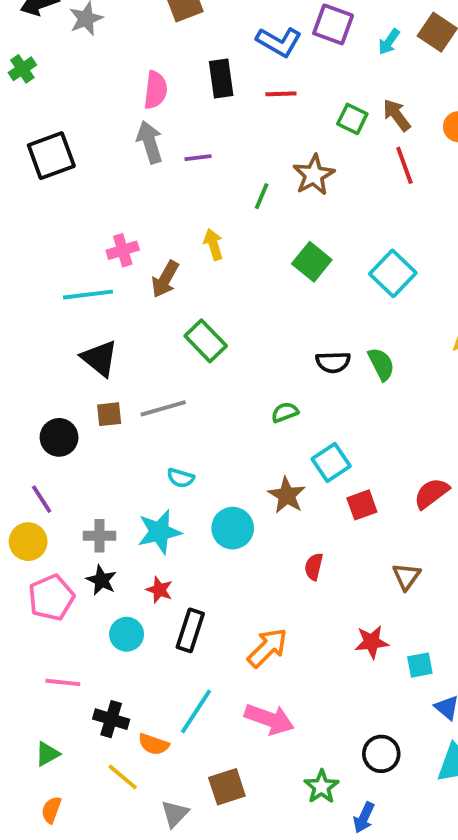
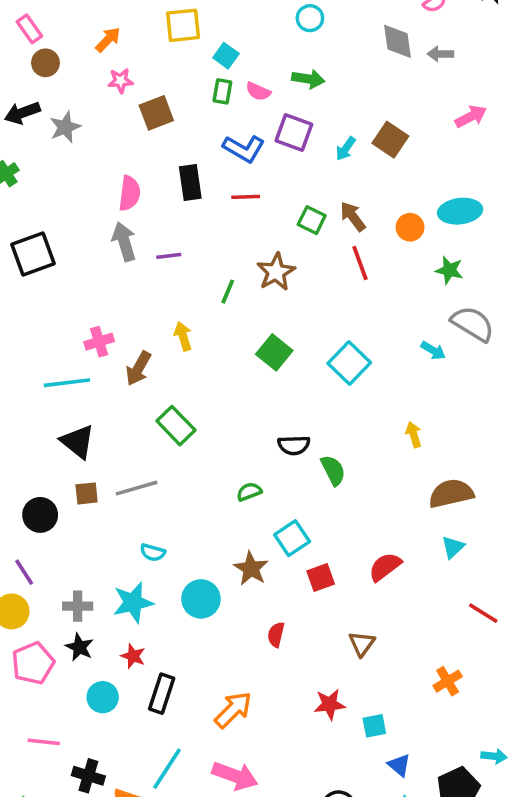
green semicircle: (381, 364) -> (333, 470), moved

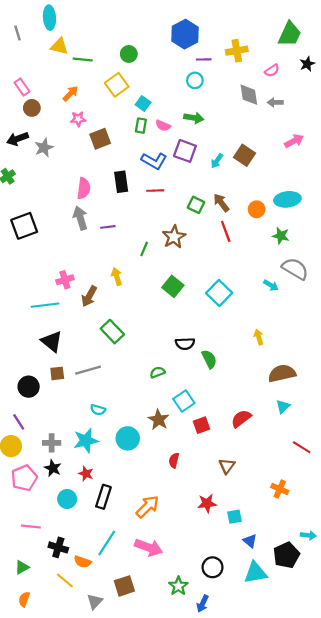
yellow square: (183, 25) -> (117, 85), turned -30
orange cross: (448, 681) -> (280, 489), turned -35

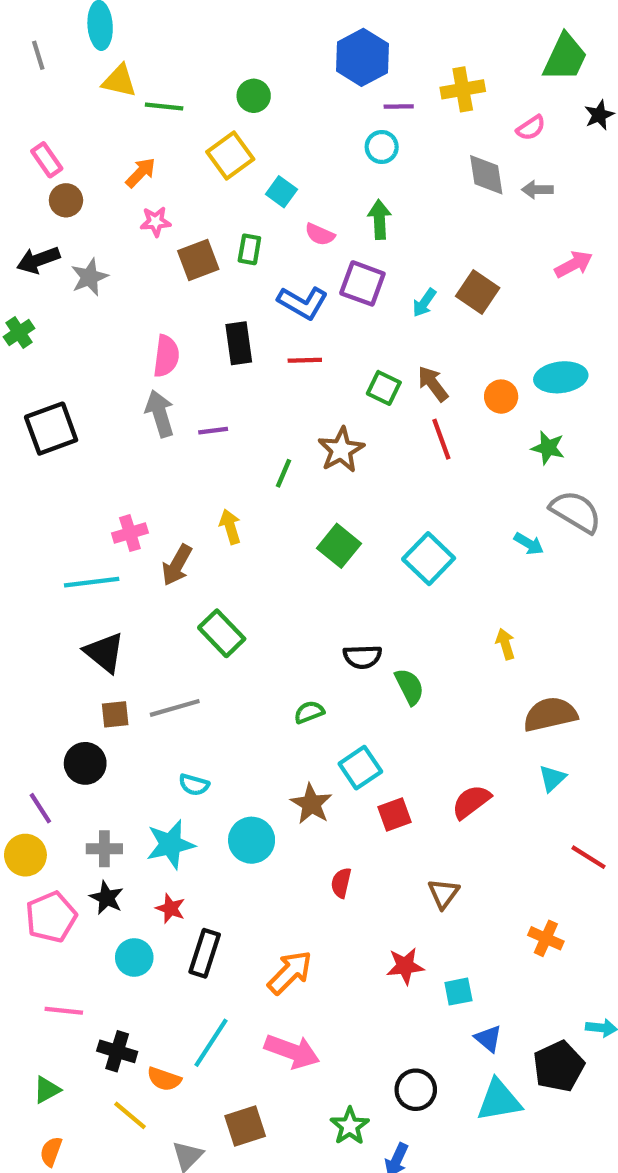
green arrow: (194, 118) -> (380, 219), turned -102
green rectangle: (141, 126) -> (249, 249), moved
black circle: (29, 387) -> (85, 763), moved

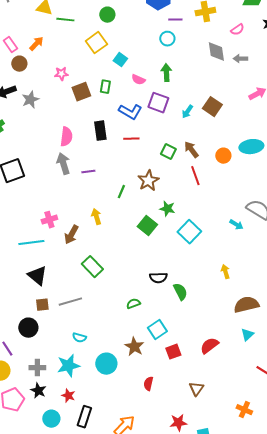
orange arrow: (141, 173) -> (36, 44), moved
green star: (548, 448) -> (167, 209), moved

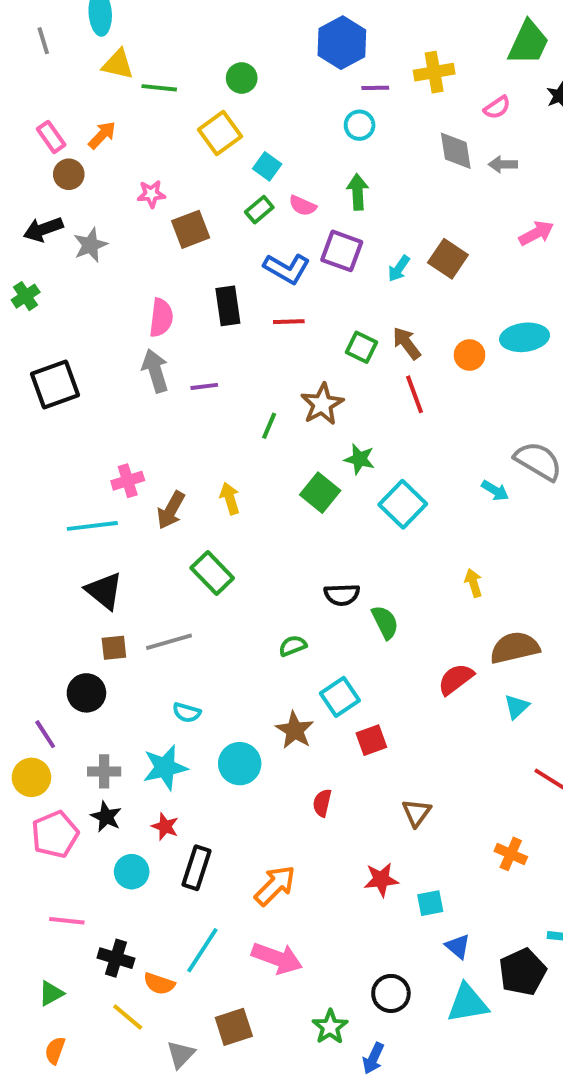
green rectangle: (105, 87) -> (259, 210), moved, turned 40
yellow arrow: (96, 217) -> (230, 498), moved
red semicircle: (209, 346) -> (456, 679), moved

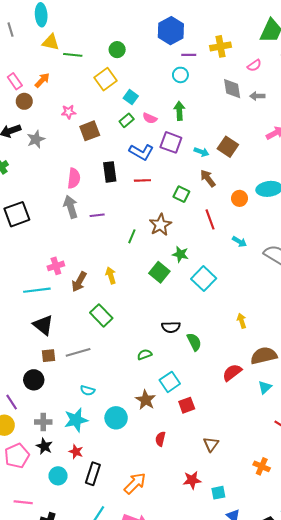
cyan arrow: (399, 269) -> (202, 152), turned -104
brown arrow: (407, 343) -> (208, 178), moved
cyan arrow: (495, 491) -> (239, 242), moved

